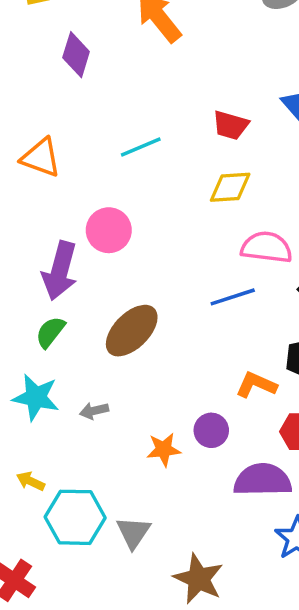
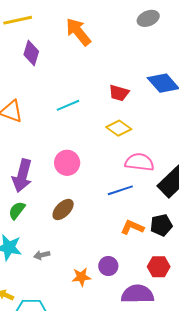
yellow diamond: (230, 187) -> (119, 128), turned 40
pink circle: (109, 230) -> (67, 163), moved
brown ellipse: (132, 331) -> (63, 209), size x0.7
orange L-shape: (256, 385) -> (132, 227), moved

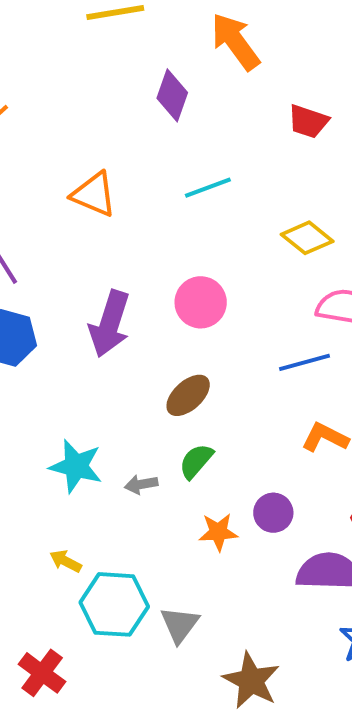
purple diamond: (31, 53) -> (172, 95), moved
red trapezoid: (119, 93) -> (308, 121), moved
green semicircle: (17, 210) -> (196, 461), moved

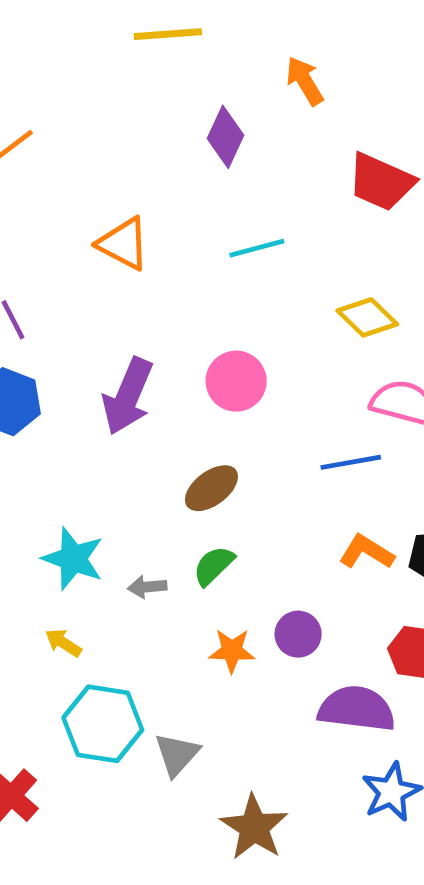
orange arrow: (235, 41) -> (305, 81), size x0.7
red trapezoid: (308, 121) -> (381, 182), size x1.4
yellow arrow: (66, 561) -> (63, 643), moved

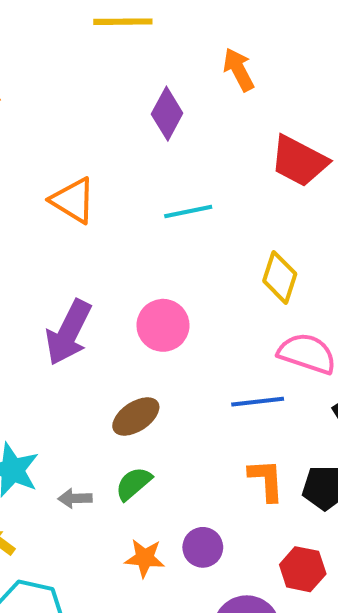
yellow diamond: (367, 317) -> (280, 277), turned 60
orange L-shape: (366, 552) -> (266, 480), turned 51

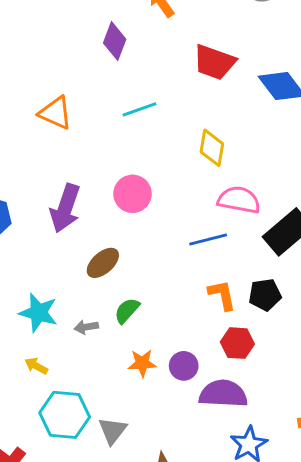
brown ellipse: (136, 416) -> (103, 263), moved
purple circle: (203, 547) -> (184, 366), moved
red hexagon: (303, 569) -> (237, 343), moved

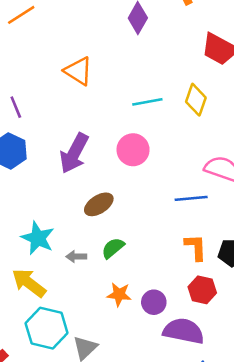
cyan line: (139, 109) -> (147, 102), moved
yellow diamond: (212, 148) -> (196, 100), moved
yellow arrow: (36, 366) -> (29, 283), size x1.8

